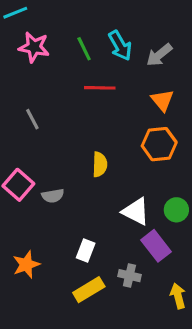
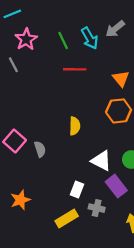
pink star: (34, 47) -> (26, 39), turned 30
gray arrow: (159, 55) -> (115, 29), moved
gray line: (32, 119) -> (13, 65), moved
gray semicircle: (53, 196) -> (40, 149), turned -98
white rectangle: (86, 251) -> (77, 190), moved

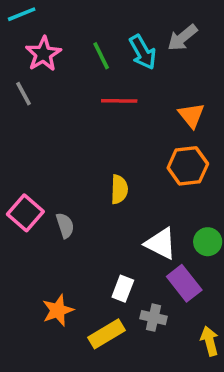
orange star: (20, 200) -> (58, 310), moved

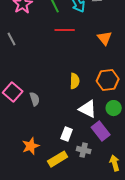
gray line: (23, 94) -> (12, 39), moved
orange hexagon: (188, 166) -> (108, 80), moved
yellow semicircle: (119, 189) -> (75, 81), moved

